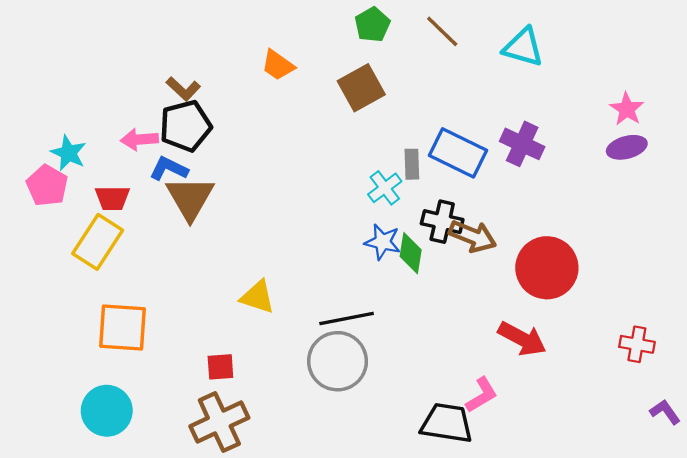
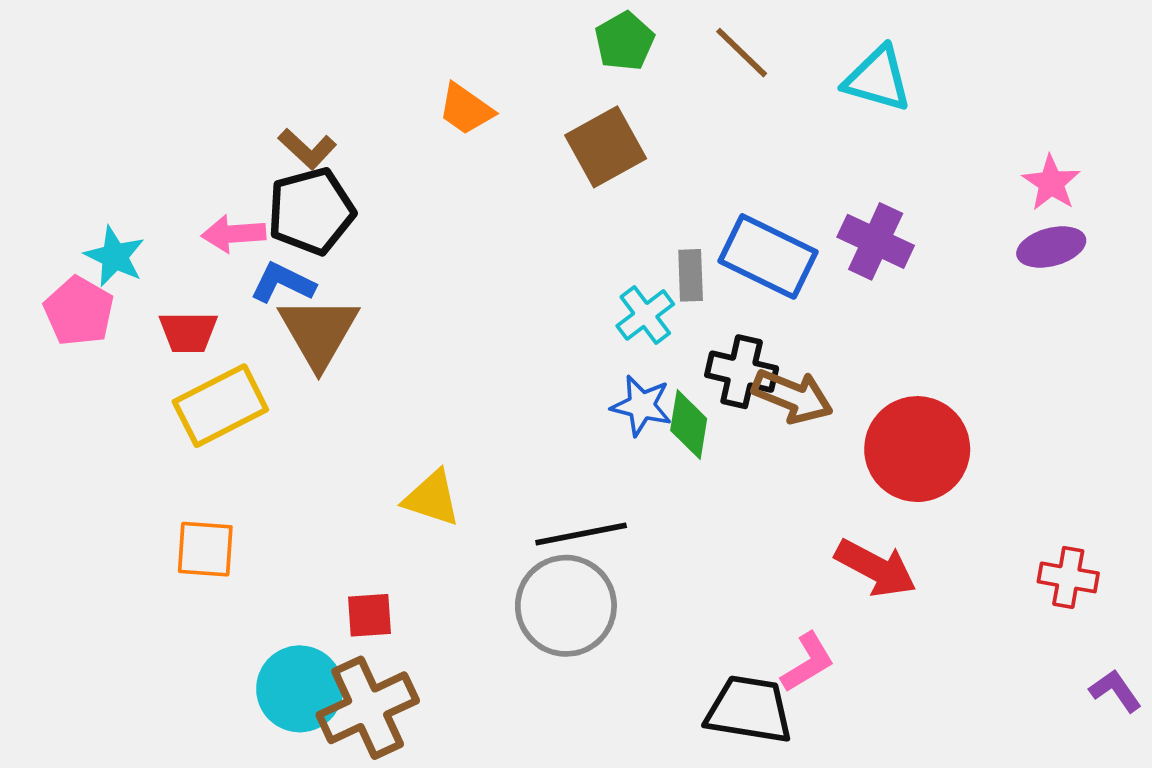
yellow rectangle: (98, 242) -> (220, 406), moved, turned 30
orange square: (123, 327) -> (205, 549), size x0.7
cyan circle: (107, 411) -> (300, 689), moved

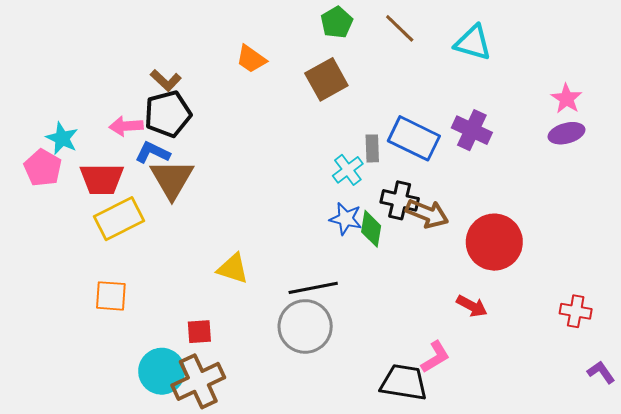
red trapezoid: (188, 332) -> (102, 179), size x1.4
red arrow: (876, 568) -> (472, 306), size x0.7

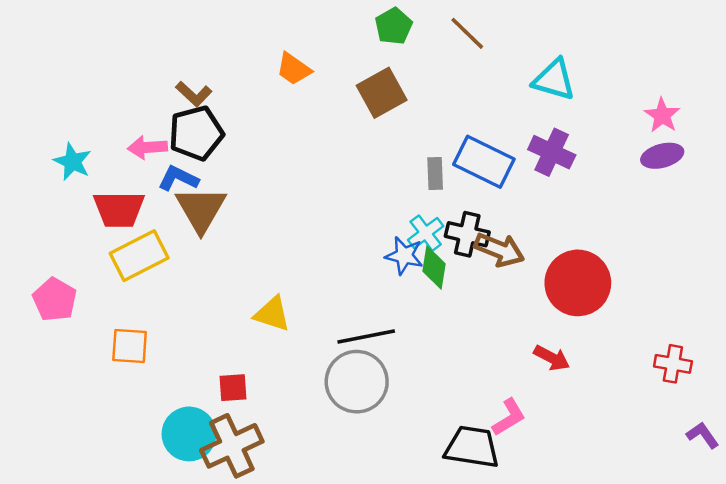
cyan triangle: (473, 43) -> (554, 80), moved
pink pentagon: (43, 168) -> (55, 300), moved
cyan cross: (348, 170) -> (426, 233), moved

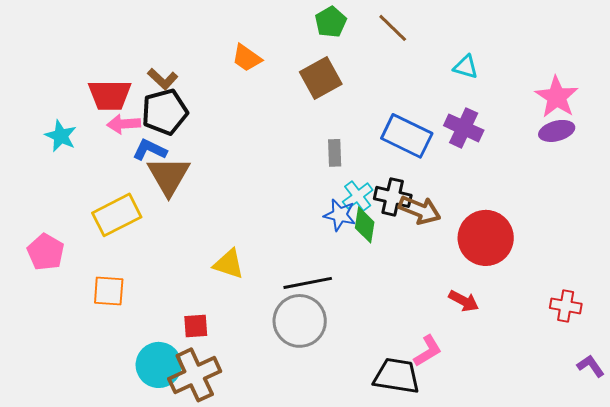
cyan triangle: (554, 80) -> (466, 67), size x0.7
pink star: (662, 115) -> (557, 97), size x1.4
gray rectangle: (435, 174) -> (335, 153), moved
red trapezoid: (119, 209) -> (110, 95), moved

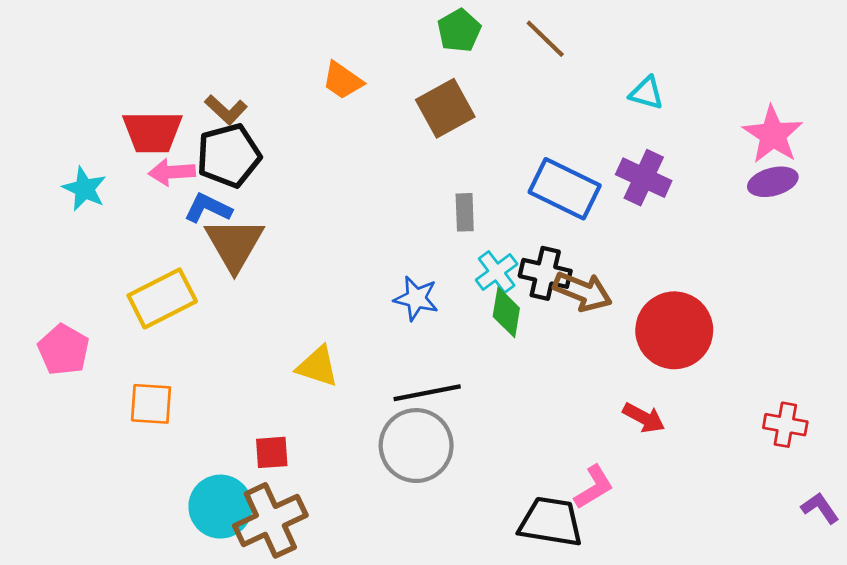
blue star: (340, 215) -> (416, 298), moved

